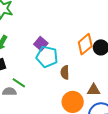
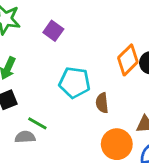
purple square: (41, 44) -> (53, 31), moved

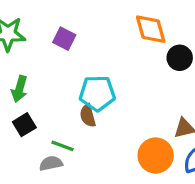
orange diamond: (128, 60) -> (151, 29), moved, turned -52
brown semicircle: (102, 103) -> (88, 116), moved

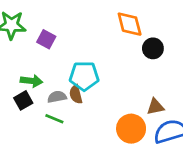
purple square: (64, 39) -> (46, 39), moved
green arrow: (19, 89) -> (31, 81), moved, turned -100
gray semicircle: (51, 163) -> (57, 97), moved

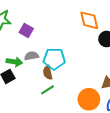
gray semicircle: (57, 97) -> (32, 56), moved
green line: (54, 119) -> (47, 90), moved, turned -56

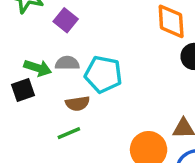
brown semicircle: (48, 73) -> (78, 103), moved, turned -96
green line: (47, 90) -> (69, 133), moved

